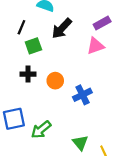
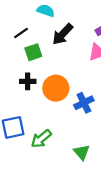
black line: (21, 27) -> (21, 33), turned 32
orange circle: (55, 81) -> (56, 88), size x1.5

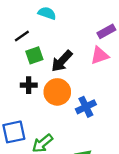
black arrow: (63, 34) -> (62, 61), moved

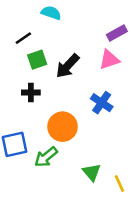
orange circle: (57, 92) -> (63, 127), moved
blue cross: (86, 107) -> (102, 103), moved, turned -30

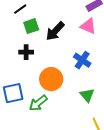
pink triangle: (109, 60) -> (88, 26), turned 42
green triangle: (92, 172) -> (87, 95), moved

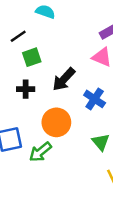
black arrow: (55, 31) -> (64, 79), moved

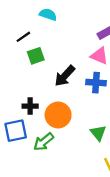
black cross: (26, 89) -> (30, 106), moved
blue cross: (95, 99) -> (96, 83), moved, turned -30

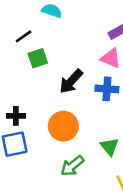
black cross: (30, 106) -> (16, 116), moved
green arrow: (44, 142) -> (72, 166), moved

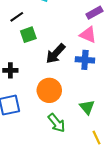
black cross: (16, 116) -> (10, 70), moved
green arrow: (72, 166) -> (57, 123), turned -90

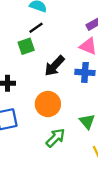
black line: (17, 17) -> (36, 28), moved
green arrow: (57, 123) -> (56, 138), turned -96

